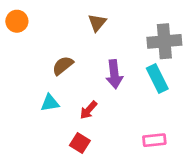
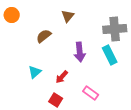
brown semicircle: (63, 66) -> (44, 36), moved
cyan triangle: (50, 103) -> (35, 72), turned -32
pink rectangle: (154, 140) -> (91, 93), moved, turned 42

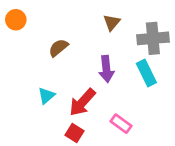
brown triangle: (68, 16) -> (112, 22), moved
red arrow: (62, 77) -> (82, 102), size x1.6

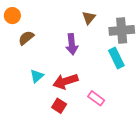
brown semicircle: (58, 48) -> (26, 38), moved
purple arrow: (106, 69) -> (72, 44), moved
red arrow: (82, 102) -> (65, 81), turned 30

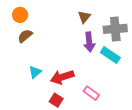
orange circle: (12, 16) -> (20, 15), moved
purple arrow: (72, 44) -> (89, 42), moved
cyan rectangle: (116, 58) -> (110, 55), turned -30

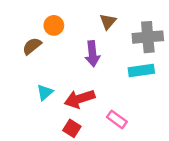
orange circle: (20, 15) -> (54, 25), moved
purple arrow: (89, 42) -> (92, 54), moved
cyan rectangle: (110, 55) -> (141, 70), turned -42

